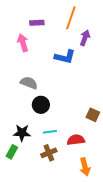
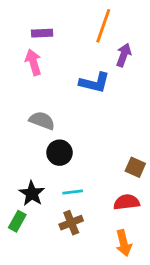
purple rectangle: (37, 23) -> (42, 33), moved
black star: (22, 133) -> (32, 193), turned 30
red semicircle: (76, 140) -> (127, 202), moved

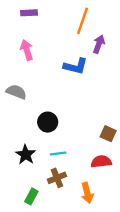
purple rectangle: (42, 33) -> (29, 13), moved
gray semicircle: (42, 121) -> (16, 92), moved
green rectangle: (17, 221) -> (31, 196), moved
orange arrow: (124, 243) -> (87, 193), moved

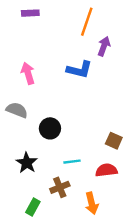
pink arrow: (27, 50) -> (28, 73), moved
gray semicircle: (16, 92) -> (17, 110), moved
cyan line: (58, 153) -> (72, 162), moved

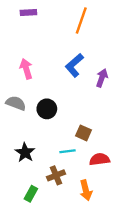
purple arrow: (104, 46) -> (102, 78), moved
blue L-shape: (79, 70) -> (74, 65), turned 125
black circle: (50, 128) -> (47, 109), moved
brown square: (114, 141) -> (84, 133), moved

